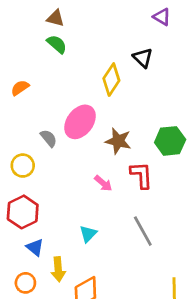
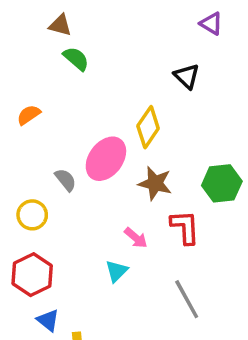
brown triangle: (55, 18) -> (60, 25), moved
yellow diamond: (111, 80) -> (148, 127), moved
cyan triangle: (88, 234) -> (116, 271), moved

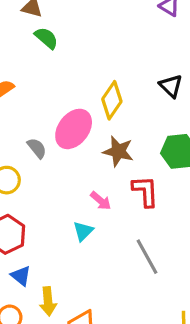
black triangle: (187, 76) -> (171, 86), moved

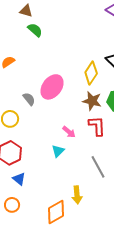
yellow diamond: (112, 100) -> (91, 73), moved
brown star: (118, 151) -> (92, 101), moved
yellow arrow: (48, 301) -> (77, 195), moved

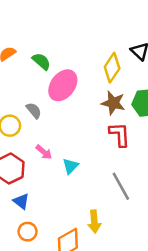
green semicircle: (35, 30) -> (41, 61), moved
gray semicircle: (29, 99) -> (34, 111), moved
pink arrow: (69, 132) -> (44, 152), moved
orange circle: (12, 205) -> (28, 232), moved

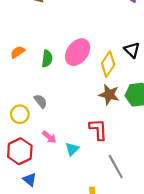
green semicircle: (41, 61) -> (47, 59), turned 56
pink ellipse: (63, 85) -> (78, 52), moved
red L-shape: (120, 134) -> (98, 129), moved

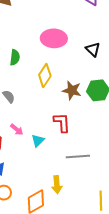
pink ellipse: (78, 52) -> (54, 38), moved, turned 55
yellow diamond: (108, 64) -> (45, 75), moved
gray line: (116, 167) -> (78, 157), turned -65

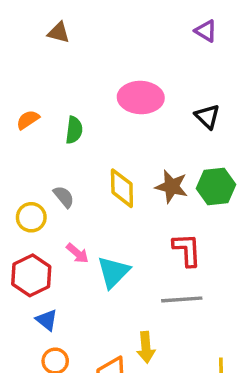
yellow diamond: (45, 75) -> (122, 188), moved, turned -35
red L-shape: (62, 123) -> (187, 250), moved
cyan triangle: (38, 141) -> (113, 272), size x1.5

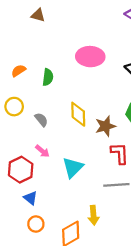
brown star: (172, 186) -> (105, 126), moved, turned -30
yellow circle: (31, 217) -> (14, 107), moved
pink arrow: (77, 253) -> (42, 151), moved

